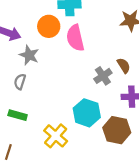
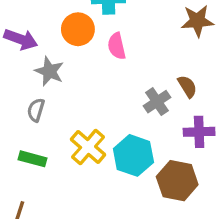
pink semicircle: (75, 38) -> (117, 46), size x0.7
yellow cross: (56, 136) -> (88, 147), moved

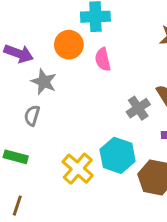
yellow cross: (88, 147) -> (78, 169), moved
green rectangle: (33, 159) -> (16, 157), moved

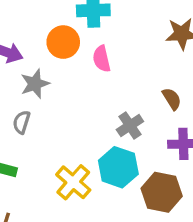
gray star: (44, 82) -> (35, 84), turned 30
gray cross: (138, 108) -> (130, 126), moved

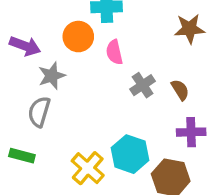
gray semicircle: (22, 122) -> (39, 112), size x1.4
gray cross: (130, 126) -> (143, 85), moved

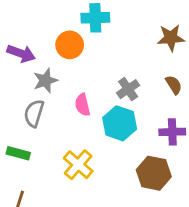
pink semicircle: (114, 52) -> (82, 105), moved
brown semicircle: (180, 90) -> (174, 85), moved
cyan hexagon: (130, 154) -> (120, 123), moved

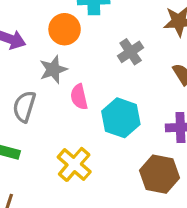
gray star: (45, 81) -> (53, 69), moved
gray cross: (128, 89) -> (131, 52), moved

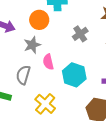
gray semicircle: (24, 107) -> (23, 75), moved

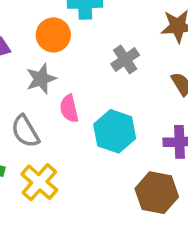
gray semicircle: (23, 75) -> (25, 131), turned -48
yellow cross: (45, 104) -> (39, 182), moved

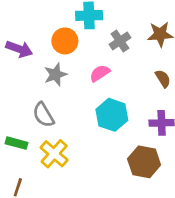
gray cross: (125, 59) -> (120, 41), moved
pink semicircle: (69, 109) -> (100, 73), moved, turned 70

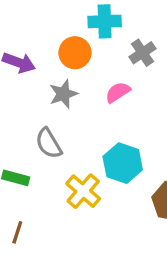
cyan hexagon: (112, 115) -> (123, 163), moved
yellow cross: (54, 154) -> (83, 191), moved

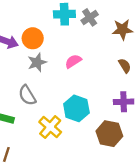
orange circle: (75, 53) -> (33, 38), moved
gray cross: (142, 53) -> (90, 17), moved

